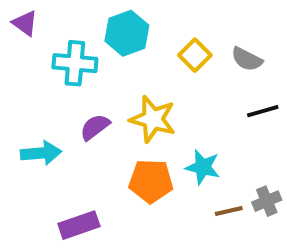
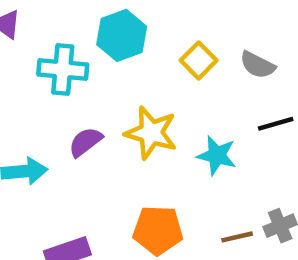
cyan star: (203, 167) -> (217, 155), moved
orange pentagon: (151, 181) -> (158, 230), moved

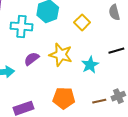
gray semicircle: (257, 65) -> (114, 12), moved, turned 49
cyan star: (217, 155) -> (90, 65), turned 30

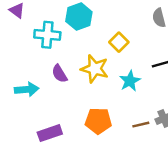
yellow square: (82, 22) -> (119, 42), moved
purple semicircle: (32, 59) -> (59, 74), turned -84

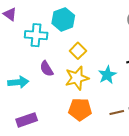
yellow square: (119, 42) -> (78, 51), moved
yellow star: (95, 69) -> (77, 78), moved, turned -30
purple rectangle: (50, 133) -> (27, 120), moved

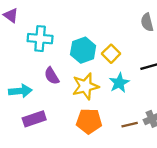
cyan hexagon: (63, 19) -> (83, 50), moved
yellow square: (78, 51) -> (111, 54), moved
purple rectangle: (27, 120) -> (34, 119), moved

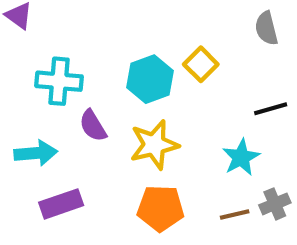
cyan cross: (40, 39) -> (59, 81), moved
yellow square: (111, 54) -> (201, 64), moved
cyan star: (119, 83) -> (241, 157), moved

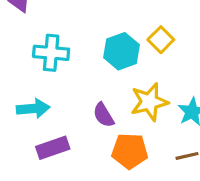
purple semicircle: (93, 126) -> (104, 115), moved
yellow star: (154, 145) -> (149, 102), moved

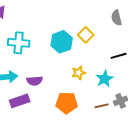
yellow star: (149, 102) -> (79, 73), size x0.6
purple semicircle: (104, 115) -> (35, 81), moved, turned -63

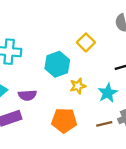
cyan hexagon: (62, 42) -> (57, 64), moved

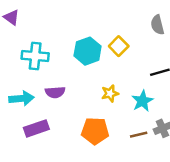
cyan hexagon: (57, 64) -> (88, 51), moved
purple semicircle: (27, 95) -> (55, 92), moved

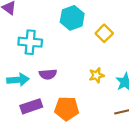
cyan hexagon: (88, 51) -> (72, 18), moved
orange pentagon: (95, 131) -> (67, 109), moved

